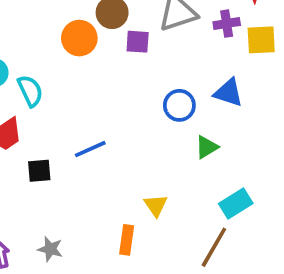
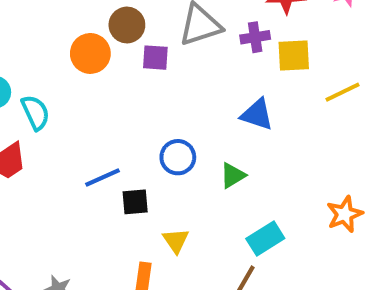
blue circle: (179, 105) -> (178, 157), moved
black square: (39, 171) -> (135, 202), moved

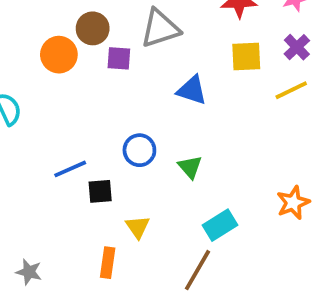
purple cross: (255, 37) -> (297, 47), moved, turned -35
blue triangle: (257, 114) -> (192, 90), moved
green triangle: (233, 176) -> (190, 167), turned -40

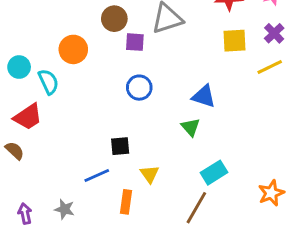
orange circle: (59, 55) -> (73, 49), moved
blue triangle: (192, 90) -> (204, 96), moved
blue circle: (139, 150) -> (139, 88), moved
blue line: (70, 169) -> (97, 175), moved
orange star: (293, 203) -> (271, 193), moved

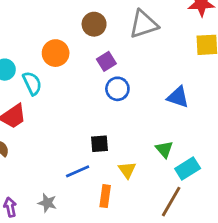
purple square: (135, 42) -> (106, 61), moved, turned -36
green triangle: (191, 127) -> (164, 149), moved

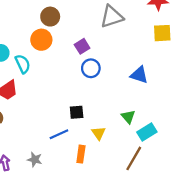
brown circle: (94, 24) -> (50, 17), moved

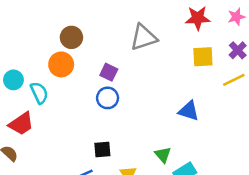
purple square: (82, 46) -> (109, 72), turned -32
blue circle: (91, 68) -> (108, 98), moved
blue triangle: (139, 75) -> (189, 111), moved

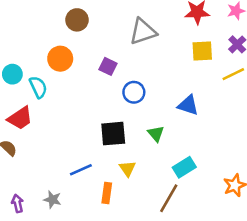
brown circle: (71, 37) -> (77, 20), moved
blue circle: (108, 98) -> (134, 92), moved
black square: (102, 149) -> (113, 134), moved, size x1.5
green triangle: (163, 155) -> (156, 134), moved

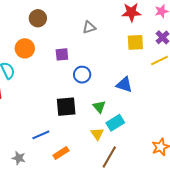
gray triangle: (143, 32) -> (89, 27), size x0.6
purple square: (108, 66) -> (62, 54), turned -32
cyan rectangle: (184, 167) -> (115, 123), moved
yellow triangle: (127, 168) -> (97, 134), moved
orange rectangle: (107, 193) -> (61, 153), turned 49

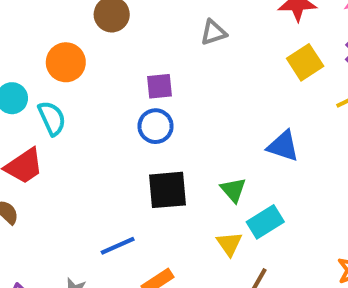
yellow square: (135, 42) -> (305, 62), turned -30
orange circle: (25, 48) -> (66, 62), moved
blue circle: (82, 75) -> (156, 126), moved

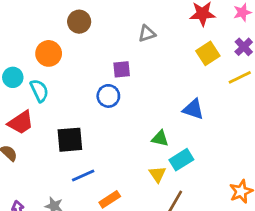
purple square: (160, 86) -> (122, 69), moved
black square: (167, 190) -> (70, 140), moved
green triangle: (233, 190) -> (160, 138), turned -36

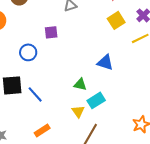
blue circle: (108, 96) -> (28, 52), moved
blue line: (83, 176) -> (35, 94), moved, turned 72

